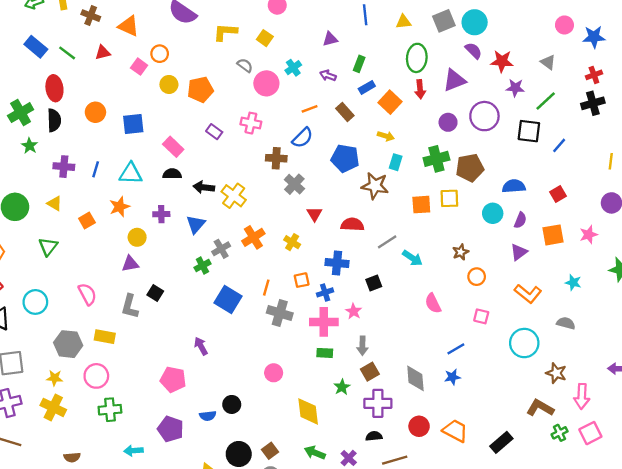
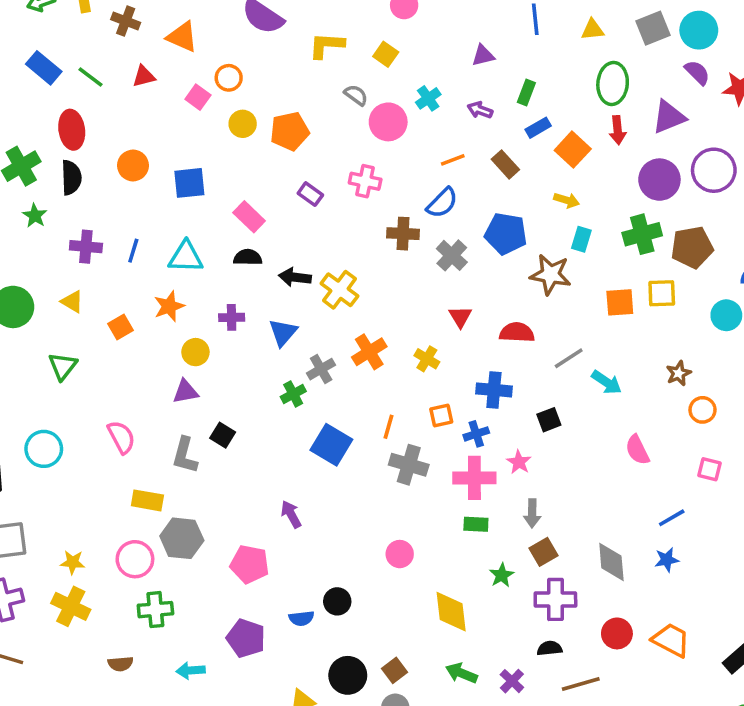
purple circle: (448, 122) -> (659, 180), size x1.5
gray cross: (294, 184) -> (452, 255), moved
gray hexagon: (68, 344) -> (182, 538), moved
brown semicircle: (72, 457) -> (121, 664), moved

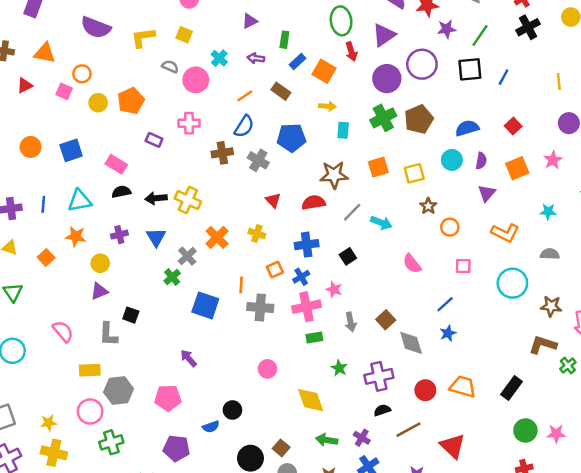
brown star: (550, 274) -> (334, 175), moved
yellow square: (662, 293) -> (414, 173), moved
orange star: (169, 306) -> (76, 236), turned -30
brown square: (543, 552) -> (386, 320), moved

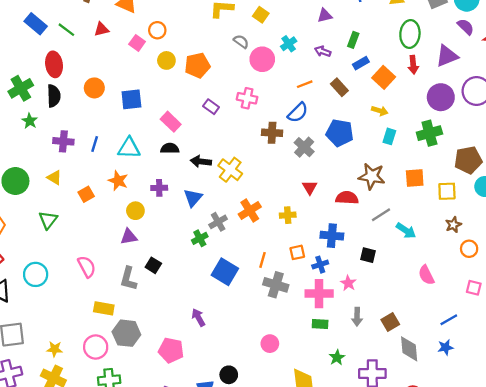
brown pentagon: (419, 119) -> (468, 160), moved
yellow cross: (257, 234) -> (288, 215), turned -35
black square: (348, 256) -> (368, 255), turned 35

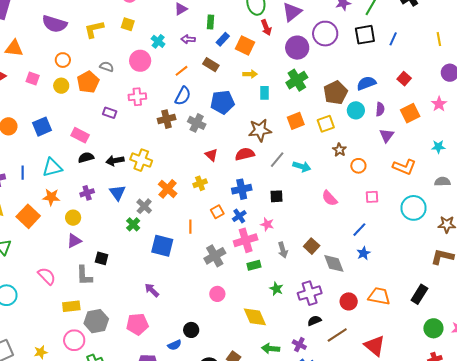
orange circle: (157, 30) -> (63, 60), moved
gray semicircle: (241, 42) -> (107, 67), moved
orange square: (86, 194) -> (28, 216), size x1.6
gray cross: (276, 285) -> (215, 256), moved, turned -30

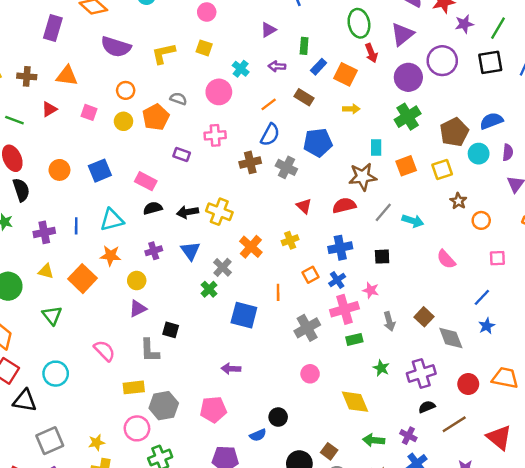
cyan rectangle: (264, 93) -> (376, 148), moved
purple arrow: (152, 290) -> (231, 369), turned -42

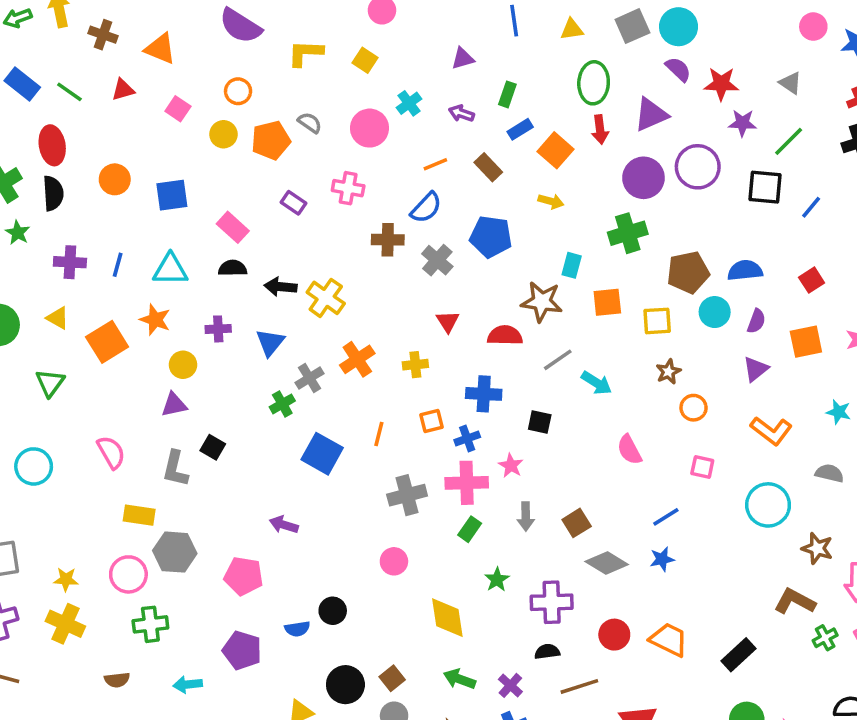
gray diamond: (451, 338) -> (607, 563), turned -52
green rectangle: (354, 339) -> (470, 529), turned -56

